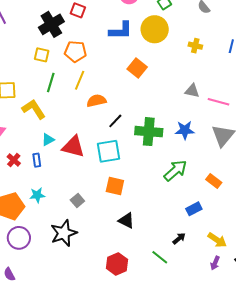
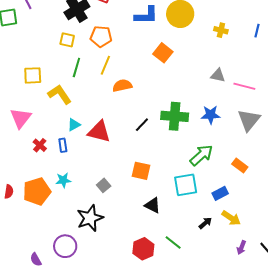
black line: (115, 121) -> (142, 125), moved
cyan square: (108, 151) -> (186, 185), moved
purple circle: (19, 238) -> (65, 246), moved
yellow arrow: (217, 240) -> (231, 218), moved
green line: (160, 257) -> (173, 242), moved

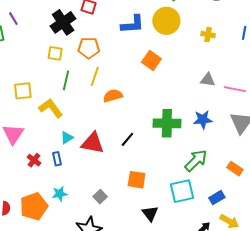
black line: (142, 125) -> (127, 139), moved
black triangle: (153, 205) -> (150, 213), turned 30

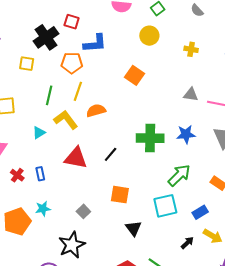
yellow circle: (166, 21) -> (149, 36), size x0.7
blue L-shape: (133, 24) -> (95, 43), moved
yellow square: (55, 53) -> (27, 64), moved
yellow L-shape: (51, 108) -> (66, 120), moved
cyan triangle: (67, 138) -> (39, 133), moved

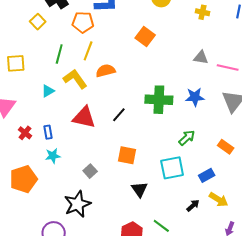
yellow square: (27, 64) -> (38, 22), turned 35
green arrow: (179, 175) -> (187, 138), size x0.7
cyan star: (43, 209) -> (53, 156), moved

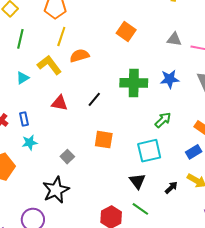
orange square: (145, 37) -> (126, 31), moved
green line: (59, 54) -> (20, 39), moved
red triangle: (84, 117) -> (59, 103), size x0.7
blue rectangle: (207, 175) -> (194, 152), moved
black triangle: (140, 189) -> (137, 181), moved

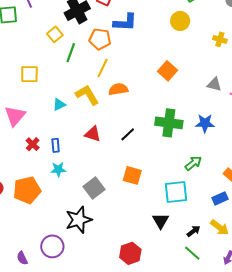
green line: (20, 39) -> (71, 53), moved
gray square: (67, 157) -> (94, 188), size x1.5
green line: (140, 209) -> (192, 253), moved

